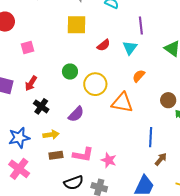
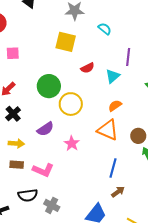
green circle: (70, 72) -> (49, 86), size x1.5
orange triangle: (122, 103) -> (108, 130), moved
pink star: (109, 160) -> (72, 143), moved

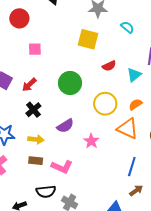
yellow circle: (71, 104) -> (105, 104), moved

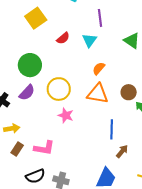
yellow square: (88, 39) -> (36, 18), turned -35
yellow circle: (105, 104) -> (59, 89), moved
purple semicircle: (65, 126) -> (27, 93), moved
brown rectangle: (36, 161) -> (17, 149), turned -48

